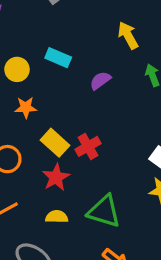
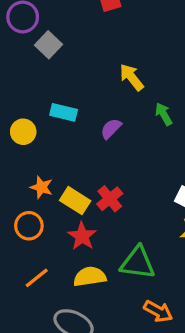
orange star: (26, 107) -> (41, 187), moved, turned 30
yellow semicircle: (57, 217) -> (90, 277), size x1.4

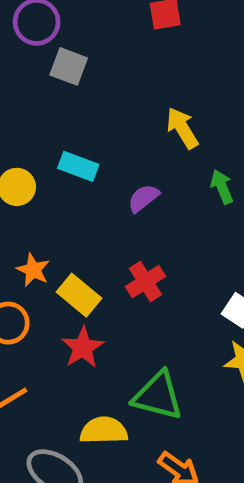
gray square: (48, 45) -> (69, 66), turned -30
red cross: (110, 199) -> (145, 282), moved
yellow semicircle: (90, 277) -> (104, 430), moved

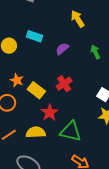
green arrow: (222, 187) -> (95, 52), moved
red star: (83, 347) -> (50, 113), moved
yellow semicircle: (104, 430) -> (36, 132), moved

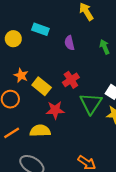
purple semicircle: (62, 49) -> (69, 43), turned -64
red star: (50, 113) -> (55, 110), turned 30
green triangle: (71, 131) -> (91, 103), moved, turned 50

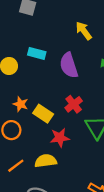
purple semicircle: (69, 43) -> (69, 65), size x1.6

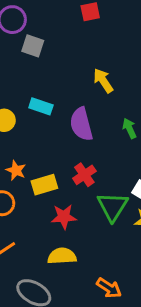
yellow rectangle: (43, 114) -> (44, 185), turned -54
yellow semicircle: (46, 161) -> (62, 256), moved

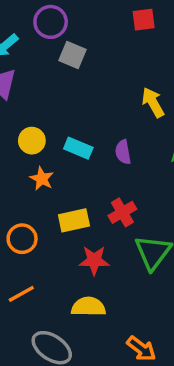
cyan rectangle: (41, 106) -> (78, 148), moved
purple semicircle: (81, 124) -> (123, 152), size x0.6
orange star: (16, 170) -> (42, 179), moved

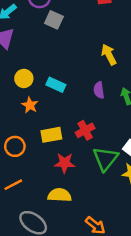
purple semicircle: (123, 152) -> (99, 90), moved

